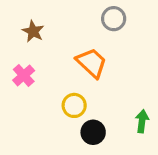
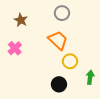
gray circle: (114, 19) -> (62, 13), moved
yellow circle: (74, 105) -> (70, 61), moved

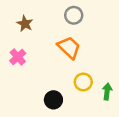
yellow circle: (70, 61) -> (83, 82), moved
black circle: (59, 84) -> (53, 100), moved

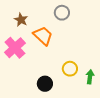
orange trapezoid: (69, 47) -> (43, 36), moved
pink cross: (18, 57) -> (15, 48), size x1.5

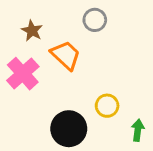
green arrow: (90, 77) -> (138, 130), moved
black circle: (45, 84) -> (69, 129), size x1.5

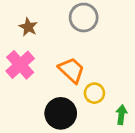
gray circle: (95, 20) -> (84, 18), size x1.4
orange trapezoid: (66, 55) -> (71, 70), moved

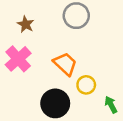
green arrow: (121, 115) -> (111, 105), turned -35

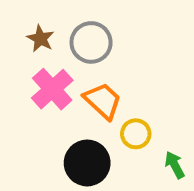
gray circle: (76, 16) -> (91, 42), moved
pink cross: (18, 59) -> (52, 89), moved

